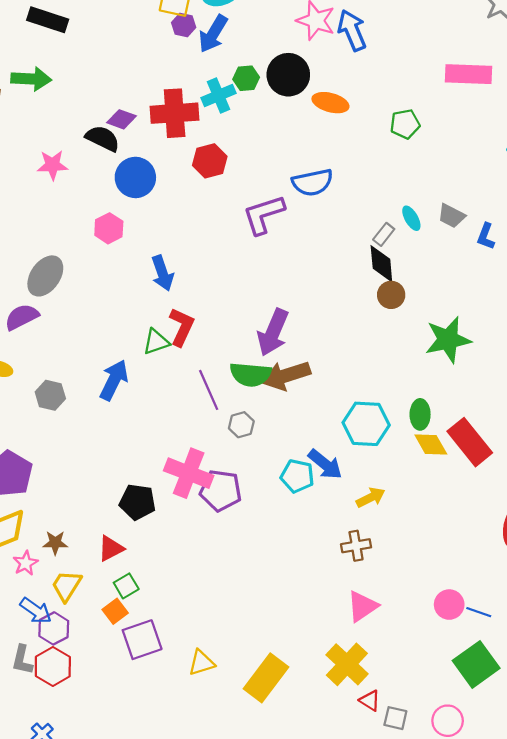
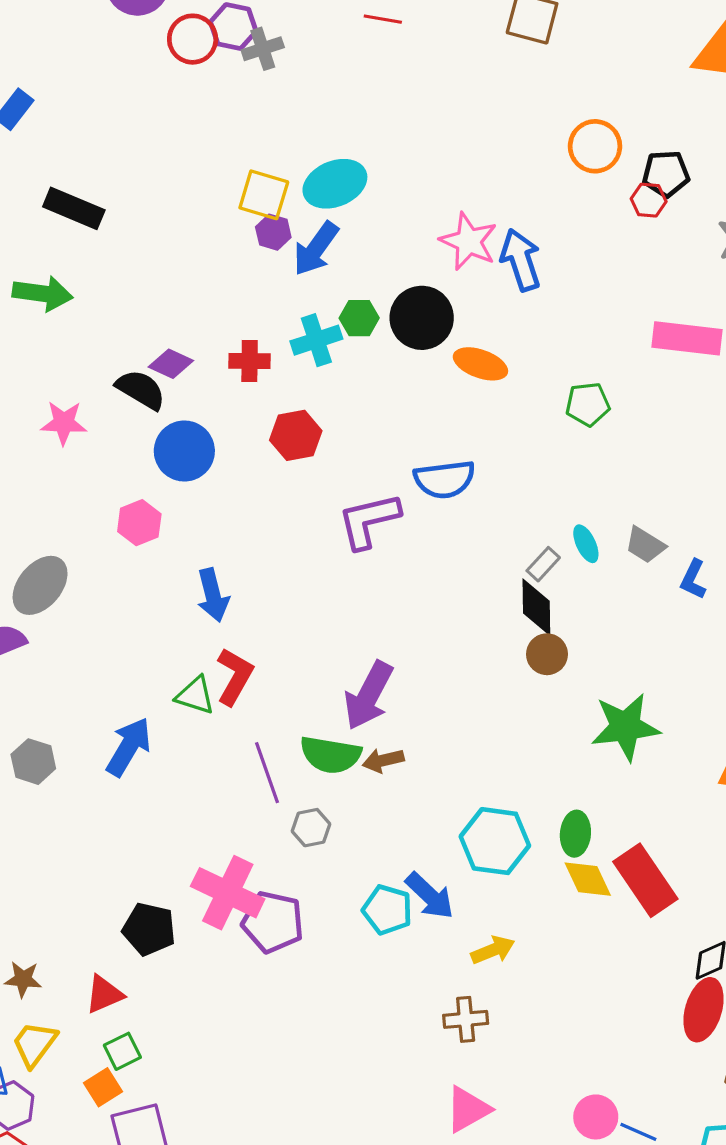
red cross: (175, 113) -> (250, 361), size x0.6
green triangle: (156, 342) -> (195, 695), turned 32
brown arrow: (286, 375) -> (383, 760), size x0.6

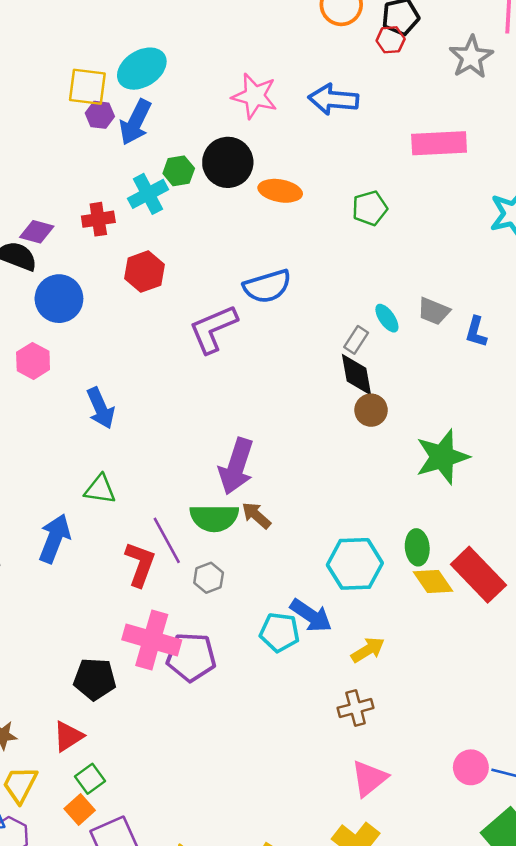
blue arrow: (521, 260) -> (333, 99), moved, turned -57
red L-shape: (235, 676) -> (140, 564), moved
brown arrow: (383, 760) -> (256, 515), turned 64

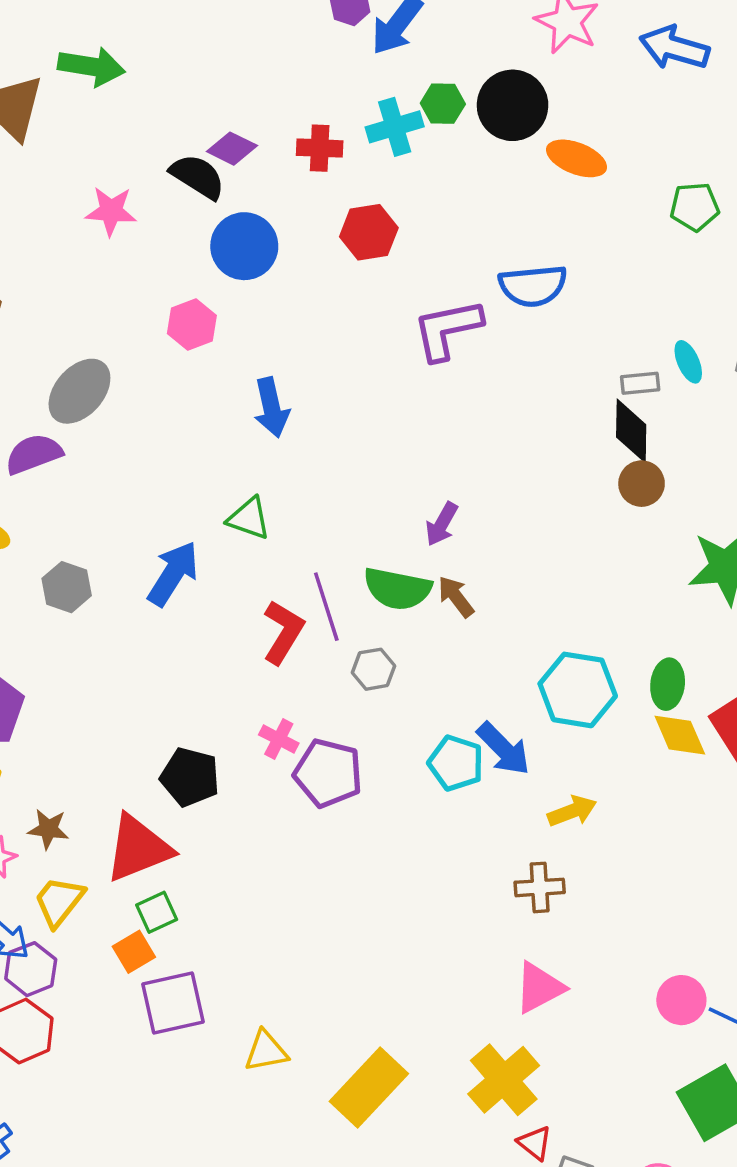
gray rectangle: (356, 340) -> (640, 383), turned 40
purple arrow: (236, 466) -> (442, 524), size x0.6
pink cross: (152, 640) -> (279, 739), size x0.5
red triangle: (68, 736) -> (138, 848), size x1.6

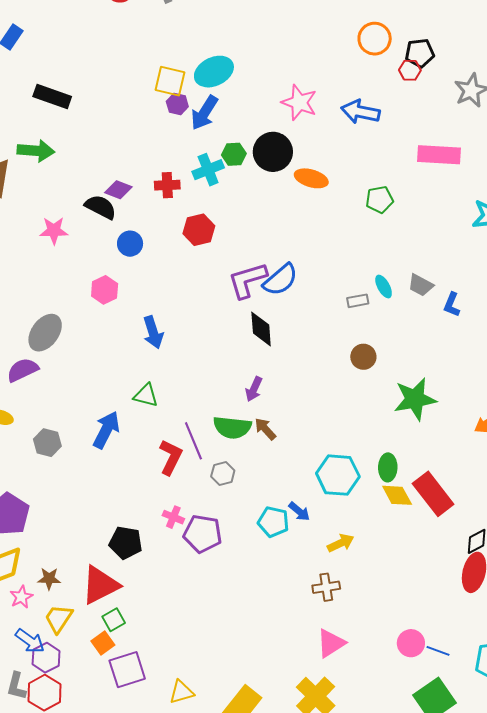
blue circle: (244, 246) -> (130, 244), size x0.7
blue semicircle: (533, 286) -> (280, 280), moved, turned -30
black diamond: (631, 431) -> (261, 329), moved
blue arrow: (503, 749) -> (299, 512), size x0.7

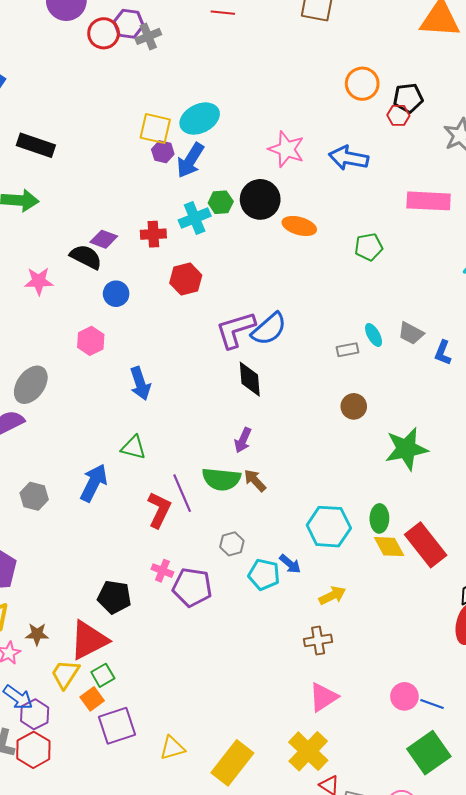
gray hexagon: (223, 473) -> (232, 544), moved
yellow trapezoid: (59, 618) -> (65, 674), moved

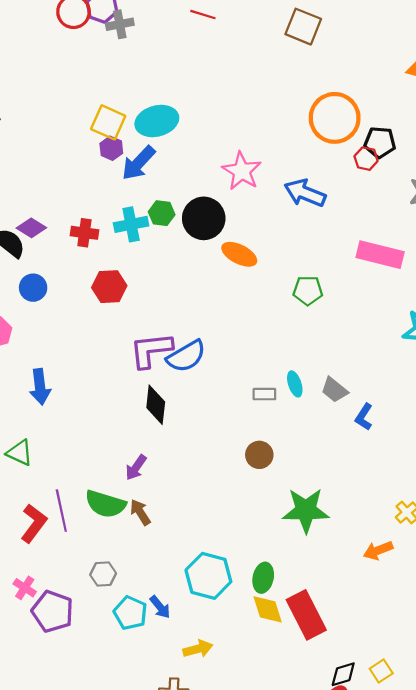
orange circle: (362, 84) -> (335, 118), size x1.4

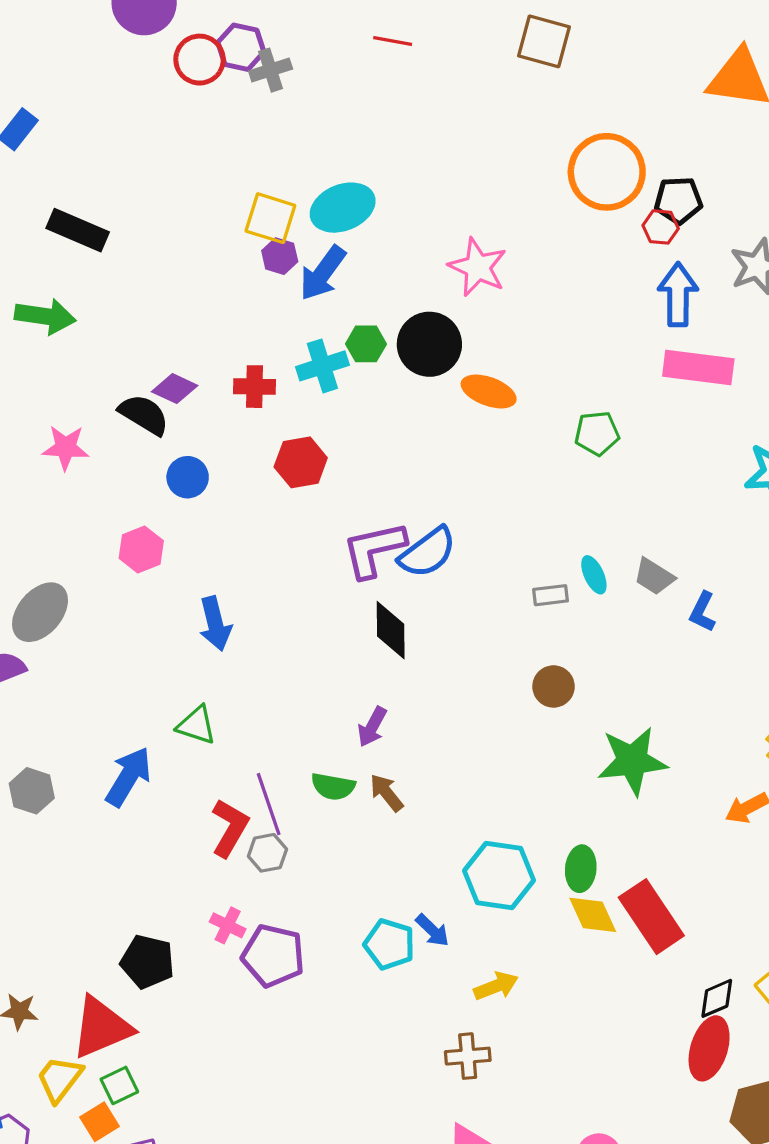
blue arrow: (305, 193) -> (678, 295), moved, turned 75
green semicircle: (105, 504) -> (333, 786), size x0.7
gray hexagon: (103, 574) -> (267, 853), moved

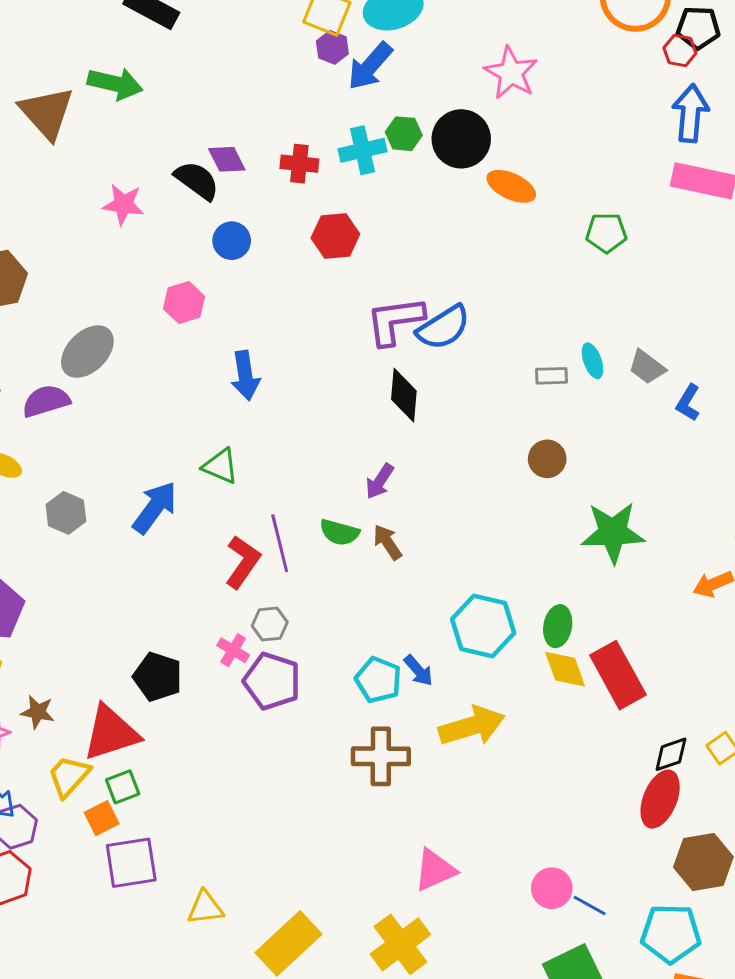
purple diamond: (175, 389) -> (227, 159), turned 33
gray hexagon: (267, 853) -> (270, 624), moved
yellow arrow: (496, 986) -> (472, 726), size x1.6
brown cross: (468, 1056) -> (381, 756), moved, size x1.4

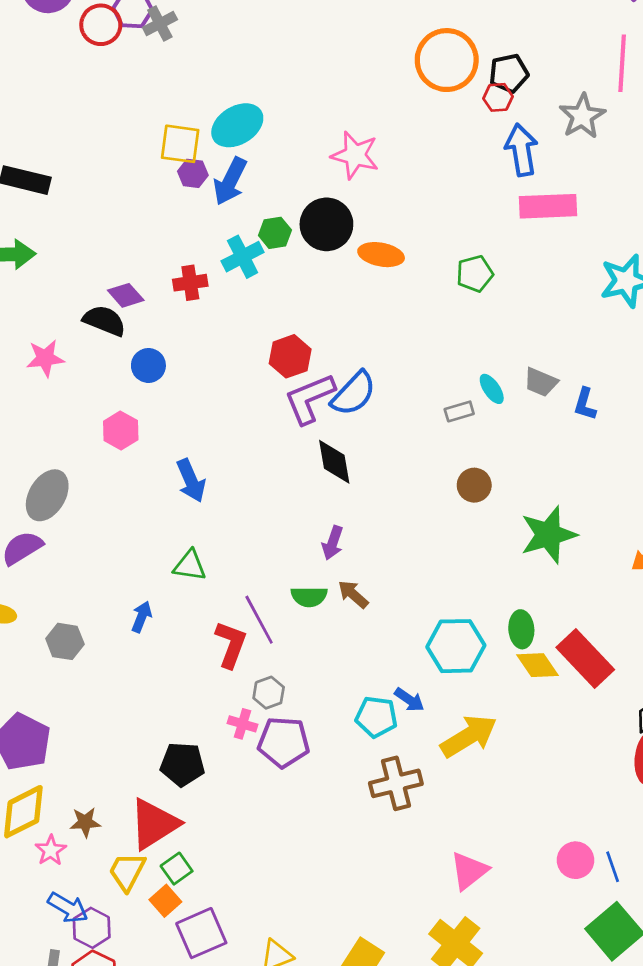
red hexagon: (335, 236) -> (290, 356), moved
blue arrow: (155, 508) -> (142, 617), size x0.6
blue line: (590, 906) -> (613, 867), turned 56

